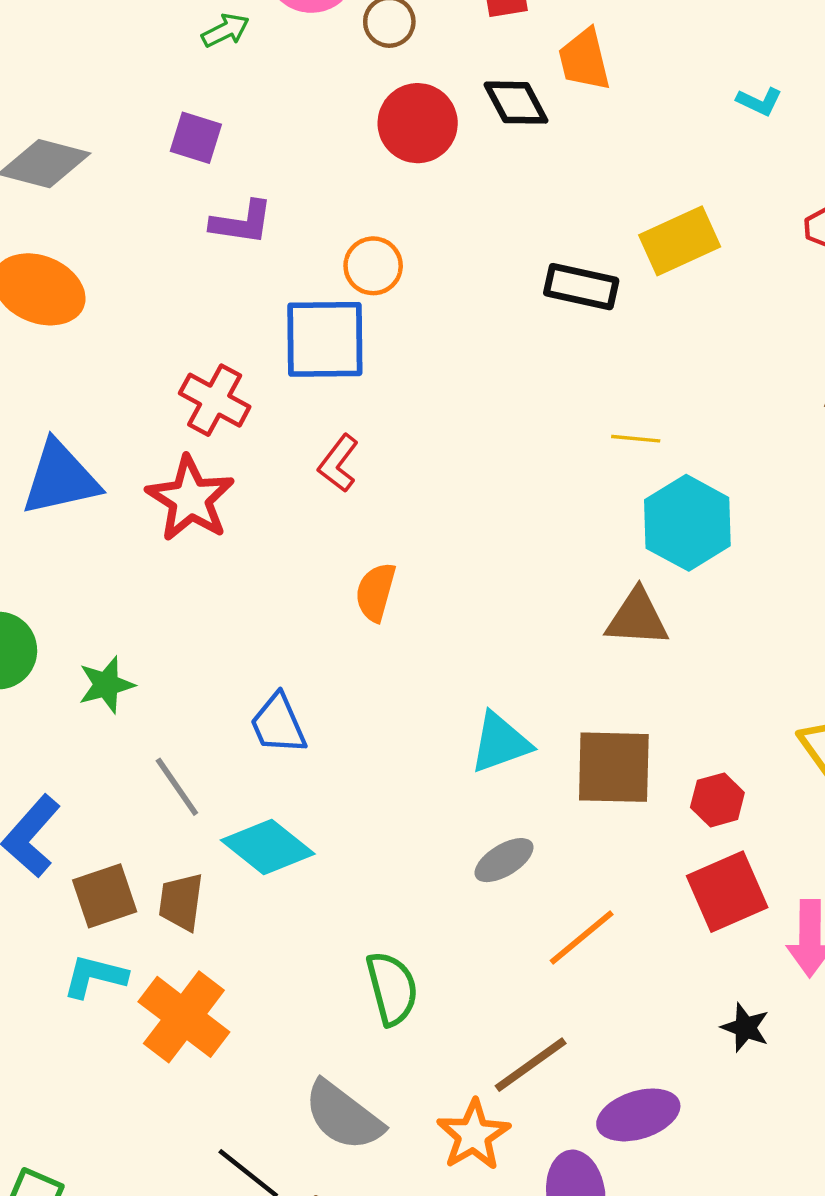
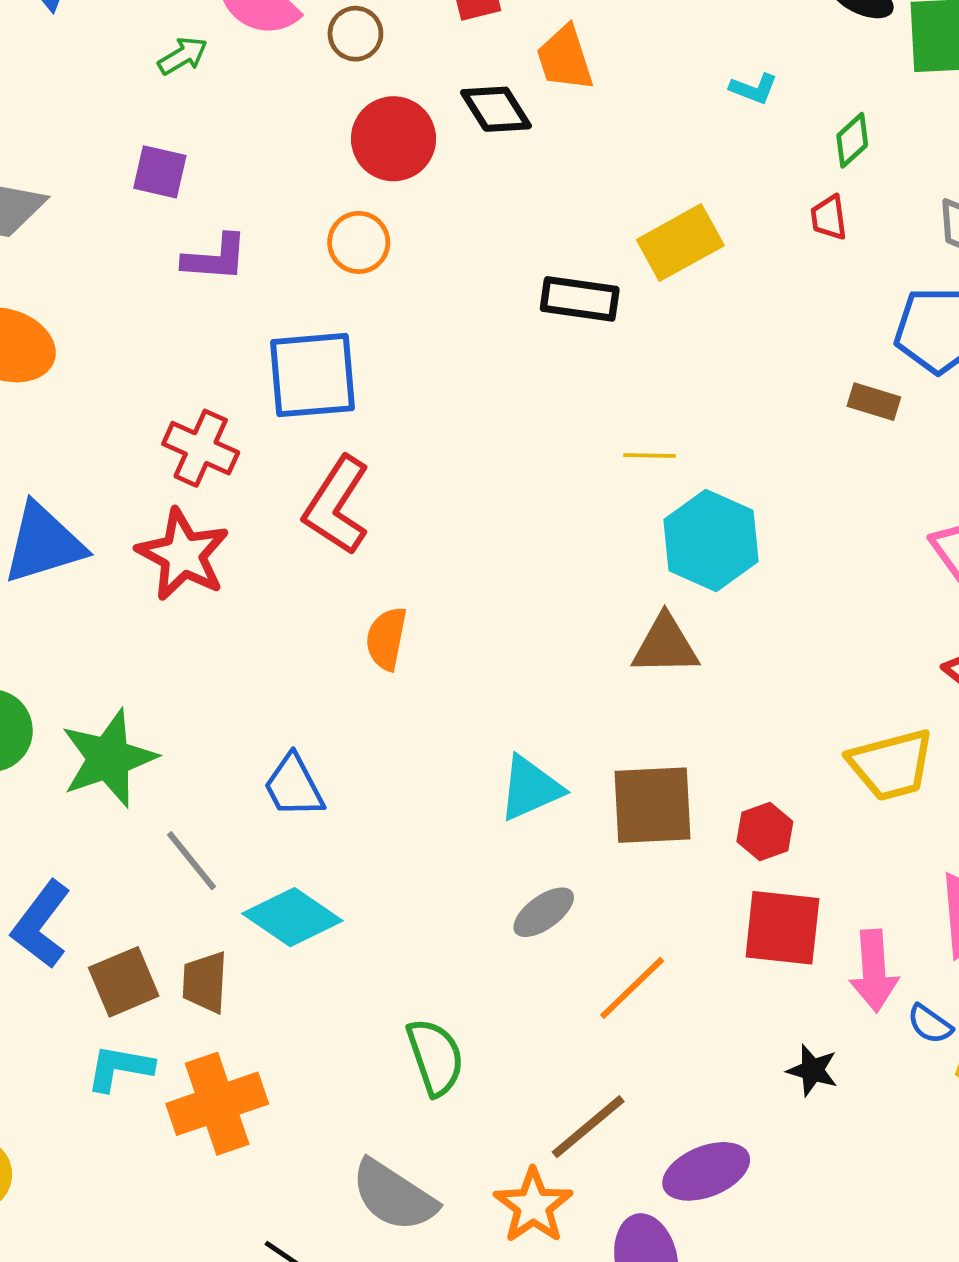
orange circle: (373, 266) -> (359, 242), moved
red L-shape: (338, 463) -> (337, 505), size x1.6
green star: (106, 685) -> (109, 758), size x1.6
red square: (727, 892) -> (782, 928), turned 34
orange cross: (184, 1017) -> (217, 1104), turned 38

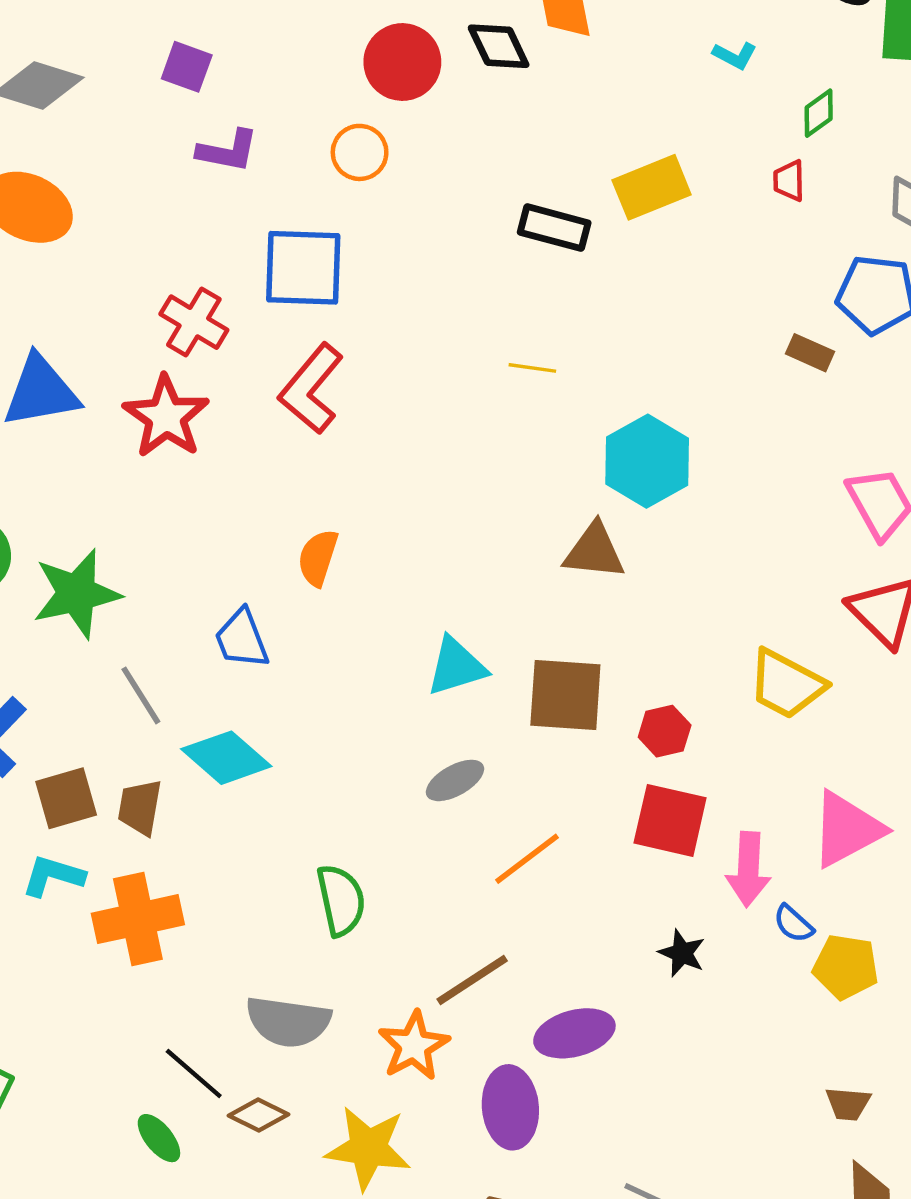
yellow line: (650, 456) -> (532, 368), moved
orange semicircle: (386, 639) -> (318, 558), moved
yellow trapezoid: (891, 765) -> (786, 684), turned 36
gray semicircle: (394, 1196) -> (288, 1022), turned -32

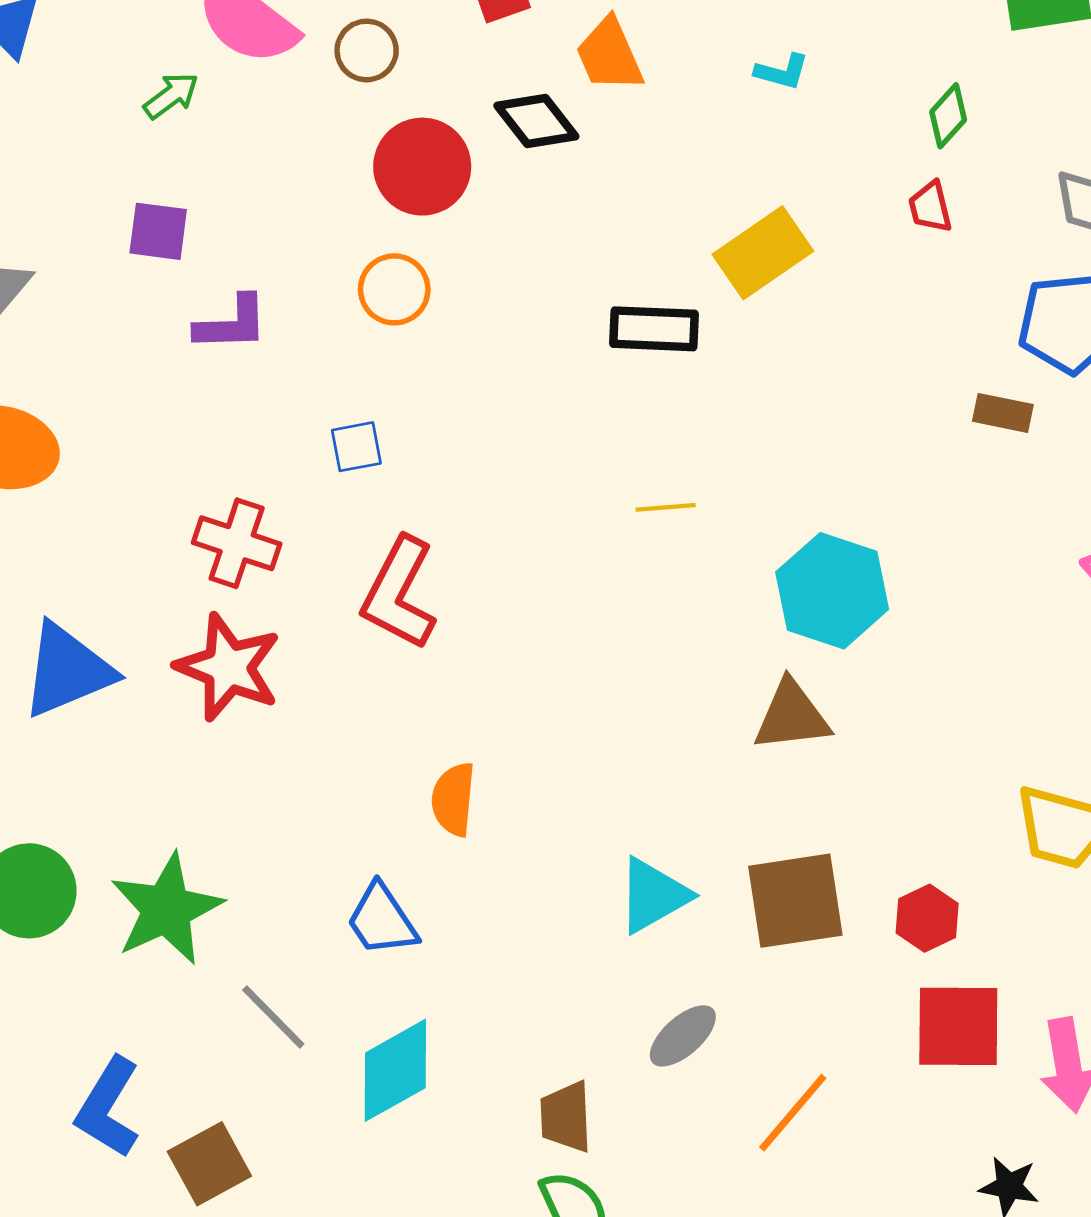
cyan L-shape: (735, 56) -> (782, 72), moved
blue square: (303, 268) -> (356, 447), size x0.5
cyan diamond: (226, 758) -> (395, 1070), turned -58
brown trapezoid: (140, 807) -> (566, 1117), moved

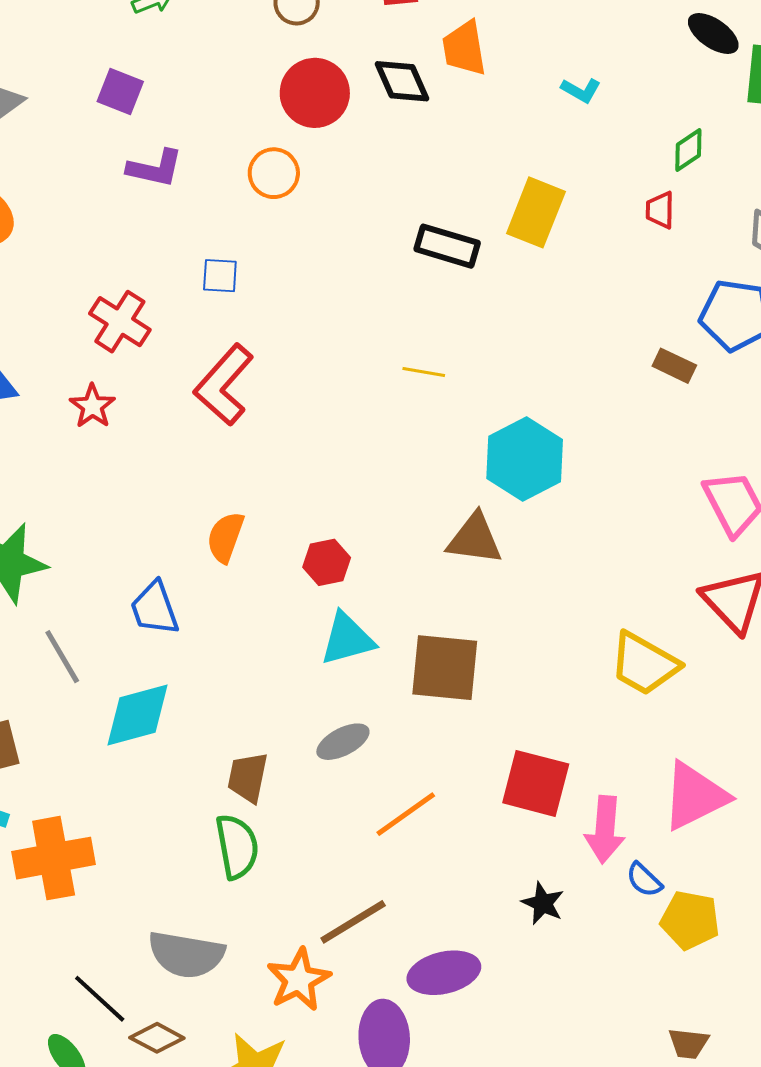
yellow rectangle: (763, 253) -> (536, 212), turned -48
red star: (228, 667) -> (92, 406), size x0.6
red hexagon: (927, 918) -> (327, 562), moved

